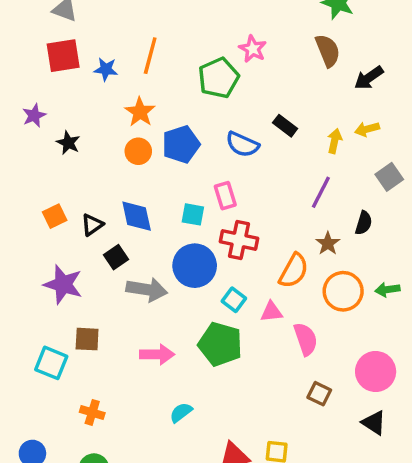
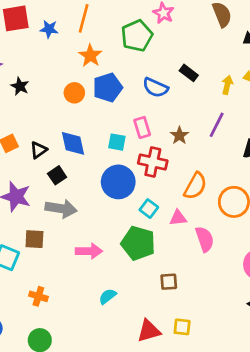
orange star: (140, 112) -> (90, 56), moved
brown star: (328, 243) -> (179, 135), moved
gray arrow: (147, 290) -> (61, 209), moved
brown square: (319, 394) -> (169, 282), moved, turned -30

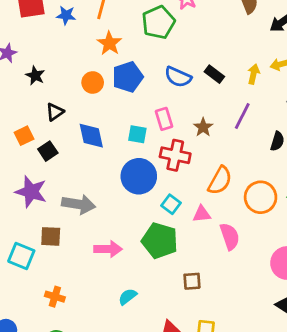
black rectangle: (189, 73) -> (214, 74), moved
black triangle: (38, 150) -> (55, 112), moved
black square: (57, 175) -> (48, 151), moved

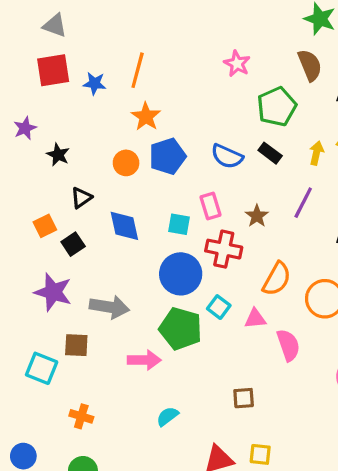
green pentagon: (158, 22) -> (277, 107), moved
green pentagon: (160, 241) -> (181, 329), moved

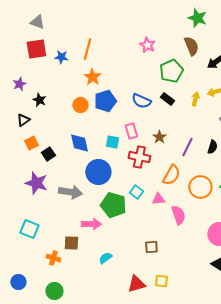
black triangle: (81, 198) -> (23, 120), moved
purple line: (303, 203) -> (187, 147), moved
blue circle: (181, 274) -> (98, 172), moved
brown square: (76, 345) -> (71, 243), moved

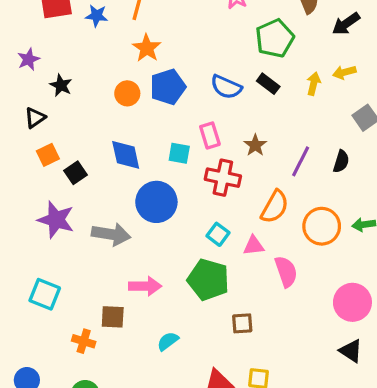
green pentagon: (113, 205) -> (208, 280), moved

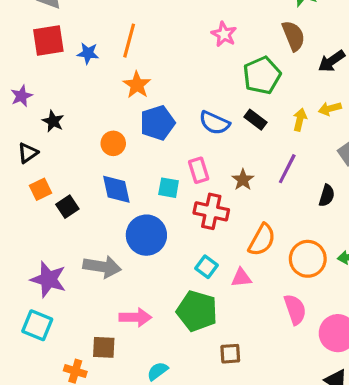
orange circle: (127, 93) -> (113, 143), moved
purple line: (301, 161) -> (287, 169), moved
purple star: (56, 220) -> (48, 279), moved
pink semicircle: (286, 272) -> (295, 309), moved

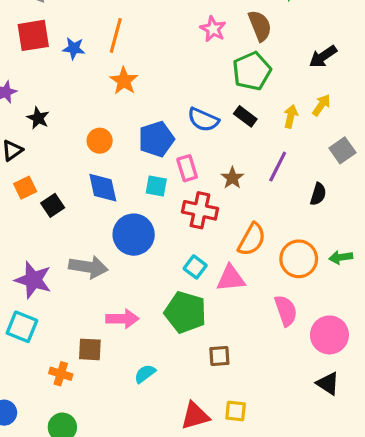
brown semicircle: (294, 36) -> (260, 26), moved
yellow arrow: (330, 109) -> (321, 105), turned 140
blue pentagon: (157, 123) -> (156, 139), moved
pink triangle: (241, 278) -> (231, 278), size x1.4

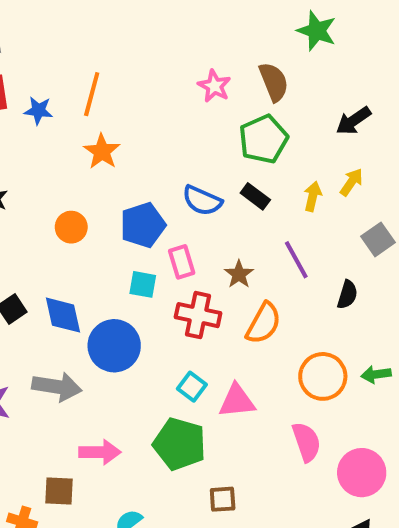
purple line: (278, 167) -> (296, 260), turned -56
blue diamond: (103, 188) -> (63, 315), moved
orange semicircle: (252, 239) -> (263, 323), moved

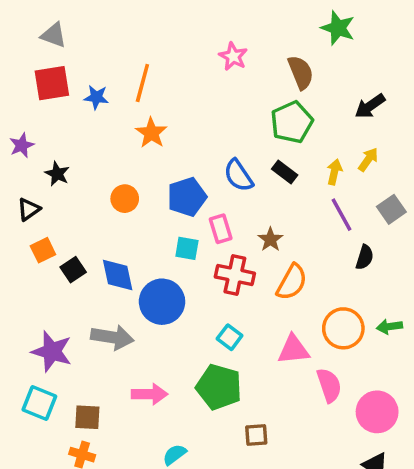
pink star: (214, 86) -> (233, 56), moved
blue semicircle: (202, 201) -> (238, 175), turned 32
purple line: (296, 260) -> (342, 215), moved
pink triangle: (237, 401) -> (294, 350), moved
brown square: (59, 491) -> (87, 417), moved

